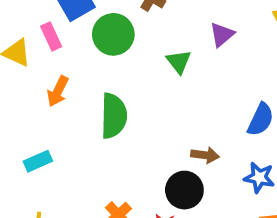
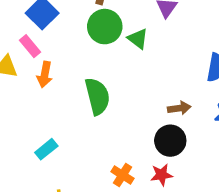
green circle: (113, 34) -> (105, 27), moved
orange arrow: (58, 91) -> (45, 75), moved

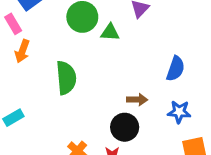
green triangle: (138, 39) -> (110, 32), turned -42

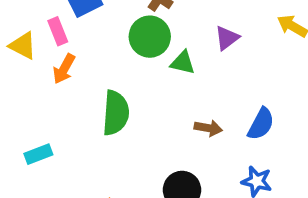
brown arrow: (137, 100) -> (208, 128), moved

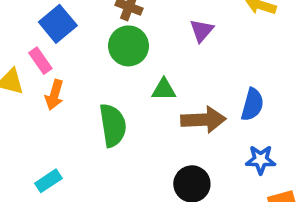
green triangle: (183, 63) -> (164, 90), moved
brown arrow: (208, 128) -> (203, 120), size x1.6

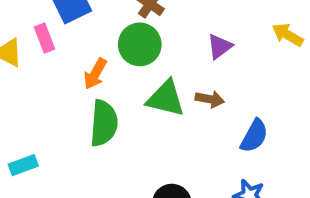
green triangle: (164, 90) -> (166, 98), size x1.5
orange arrow: (54, 95) -> (95, 74), moved
brown arrow: (203, 120) -> (210, 99), moved, size x0.6

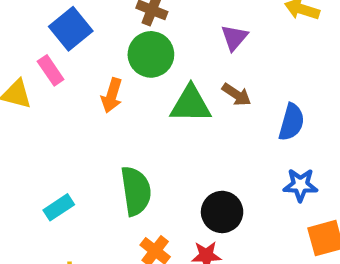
brown arrow: (210, 99) -> (236, 95), turned 36
green semicircle: (104, 123) -> (136, 191), moved

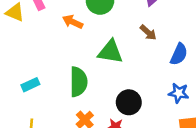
orange arrow: (112, 95) -> (73, 22), turned 90
green triangle: (191, 104) -> (110, 52), moved

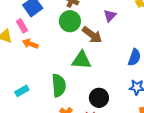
orange arrow: (73, 22) -> (30, 44), moved
brown arrow: (148, 33) -> (92, 35), moved, size x1.5

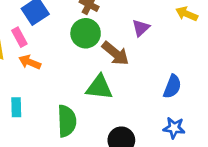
cyan rectangle: (22, 91) -> (16, 107), moved, turned -64

